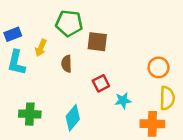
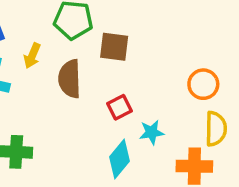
brown semicircle: (67, 64) -> (70, 79), size x1.5
cyan diamond: (73, 118) -> (120, 159), moved

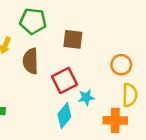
brown square: (114, 47) -> (73, 39), moved
red square: (120, 107) -> (64, 80), size x1.5

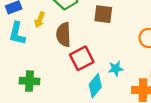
red square: (64, 80) -> (82, 58), moved

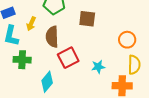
green cross: (29, 81) -> (22, 60), moved
cyan diamond: (95, 86) -> (47, 82), moved

